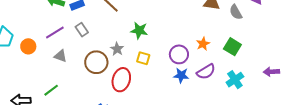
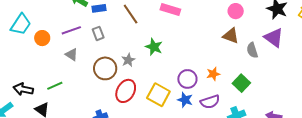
yellow square: (143, 58) -> (158, 95), moved, size x1.6

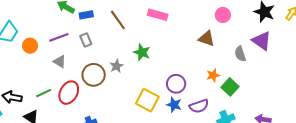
brown triangle: (231, 36) -> (207, 39), moved
orange star: (213, 74) -> (213, 75), moved
red ellipse: (126, 91) -> (69, 93), moved

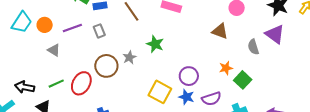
orange circle: (30, 46) -> (45, 25), moved
gray triangle: (60, 62) -> (54, 50), moved

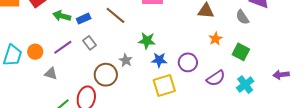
orange star: (226, 68) -> (215, 39), moved
yellow square: (160, 92) -> (164, 85), turned -30
blue star: (186, 97) -> (159, 60), moved

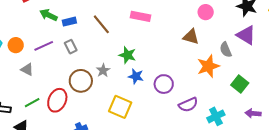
orange star: (215, 39) -> (208, 66), moved, size x1.6
green square: (241, 52) -> (240, 84), moved
yellow square: (164, 85) -> (120, 107), moved, turned 30

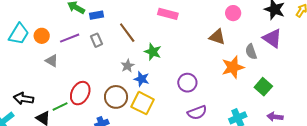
brown line: (101, 24) -> (127, 33), moved
blue star: (136, 76) -> (142, 79), moved
brown circle: (81, 81) -> (116, 97), moved
green line: (32, 103) -> (60, 106), moved
purple semicircle: (188, 105) -> (197, 112), moved

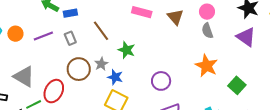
brown triangle: (217, 37) -> (175, 17), moved, turned 30
gray semicircle: (251, 52) -> (207, 31), moved
gray triangle: (52, 61) -> (24, 76), moved, size x1.6
orange star: (233, 67) -> (206, 66), turned -30
brown circle: (116, 97) -> (79, 69), moved

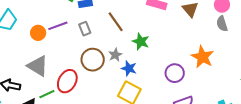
orange circle: (15, 34) -> (38, 33), moved
orange star: (206, 66) -> (202, 57), moved

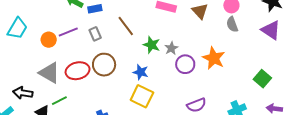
gray star: (115, 55) -> (171, 48), moved
purple circle: (175, 73) -> (185, 64), moved
red ellipse: (67, 81) -> (78, 71), moved, turned 50

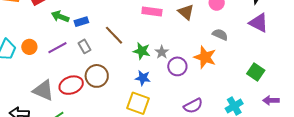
gray semicircle: (232, 24) -> (220, 35), moved, turned 140
orange circle: (49, 40) -> (29, 47), moved
blue star: (141, 72) -> (143, 78), moved

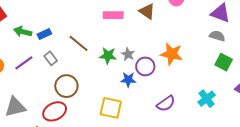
gray semicircle: (220, 35) -> (217, 36), moved
blue star: (143, 78) -> (128, 80), moved
red ellipse: (71, 85) -> (55, 111), moved
gray triangle: (43, 90) -> (15, 107), turned -30

